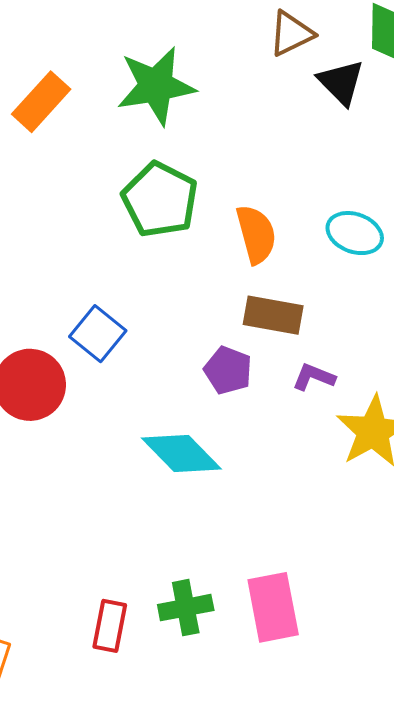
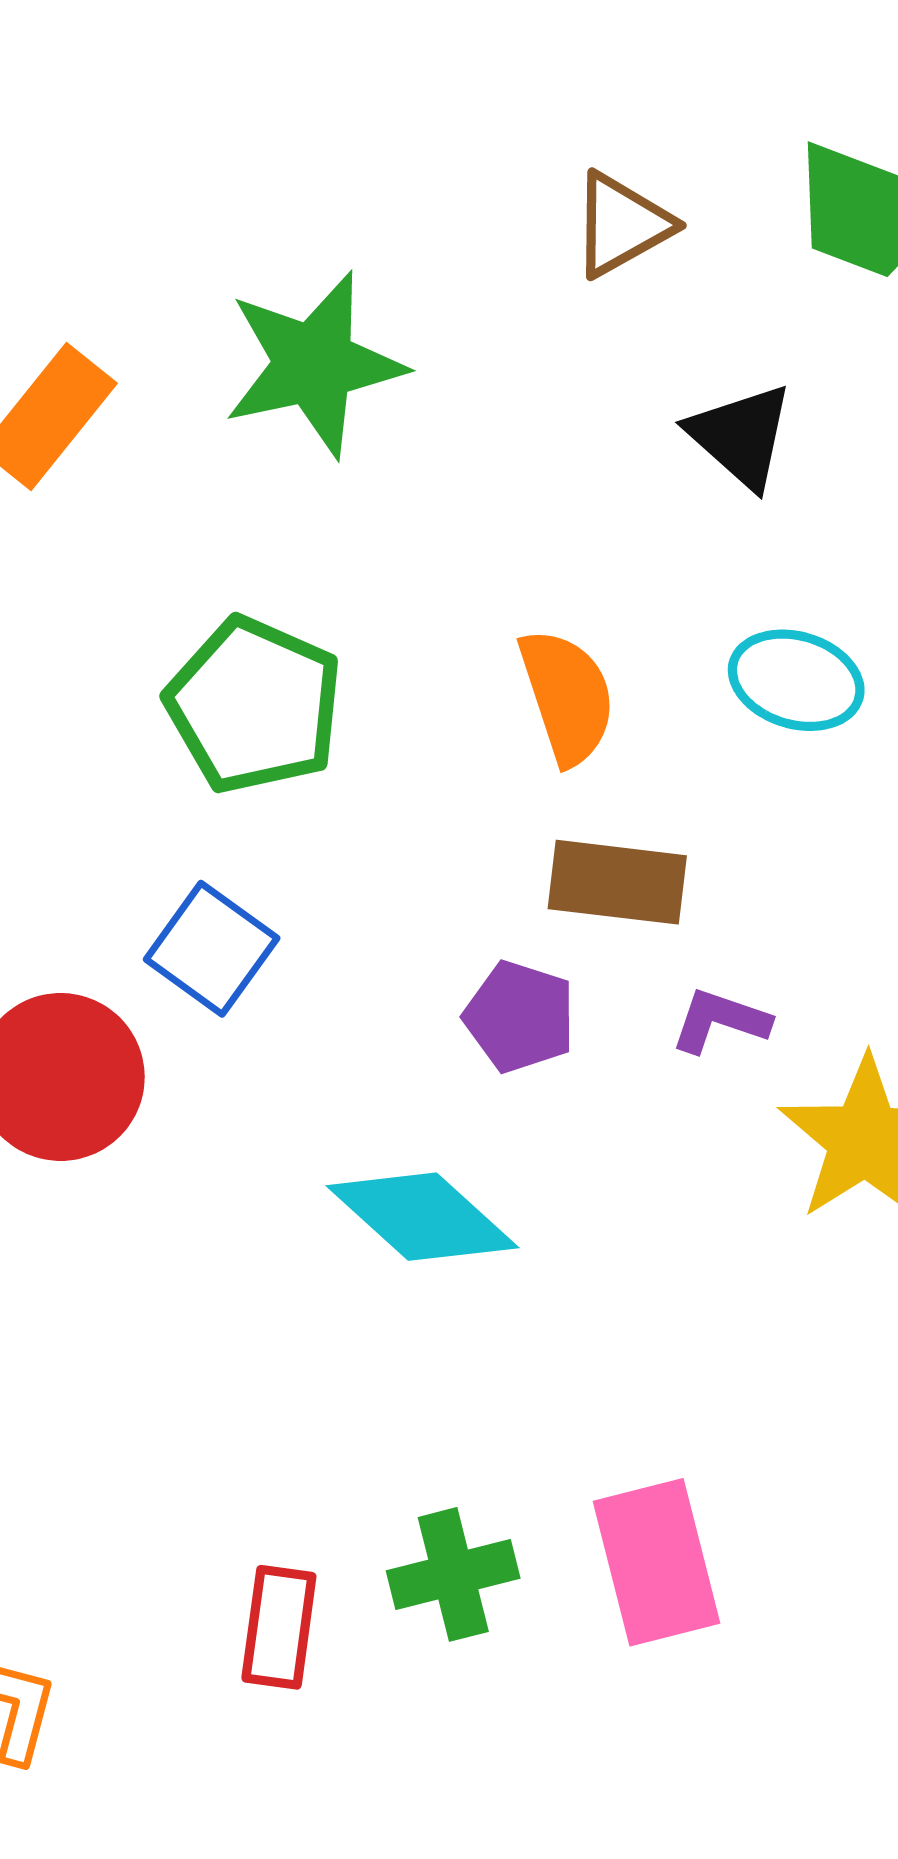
black triangle: (341, 82) -> (741, 436), moved
green pentagon: (160, 200) -> (254, 705), moved

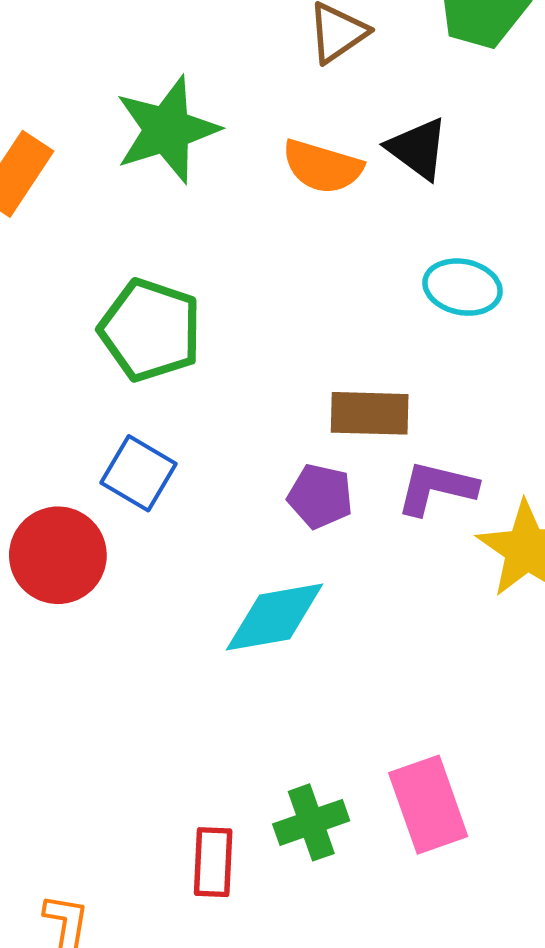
orange semicircle: (567, 696) -> (322, 166), moved, turned 130
purple L-shape: (720, 1021) -> (436, 488), size x1.4
cyan diamond: (422, 1217) -> (275, 617), turned -47

